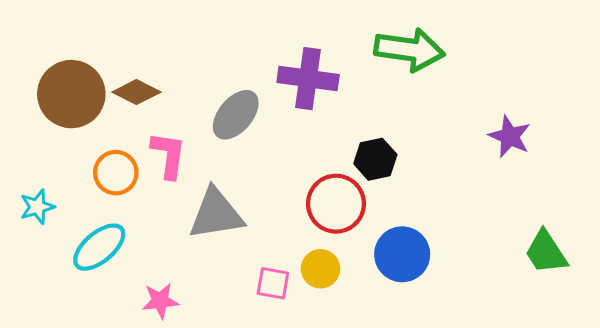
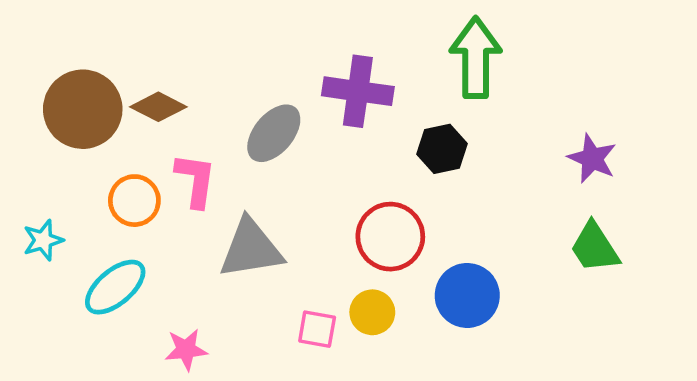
green arrow: (409, 50) -> (476, 58), turned -98
black hexagon: (375, 159) -> (442, 149), moved
green trapezoid: (546, 252) -> (595, 247), moved

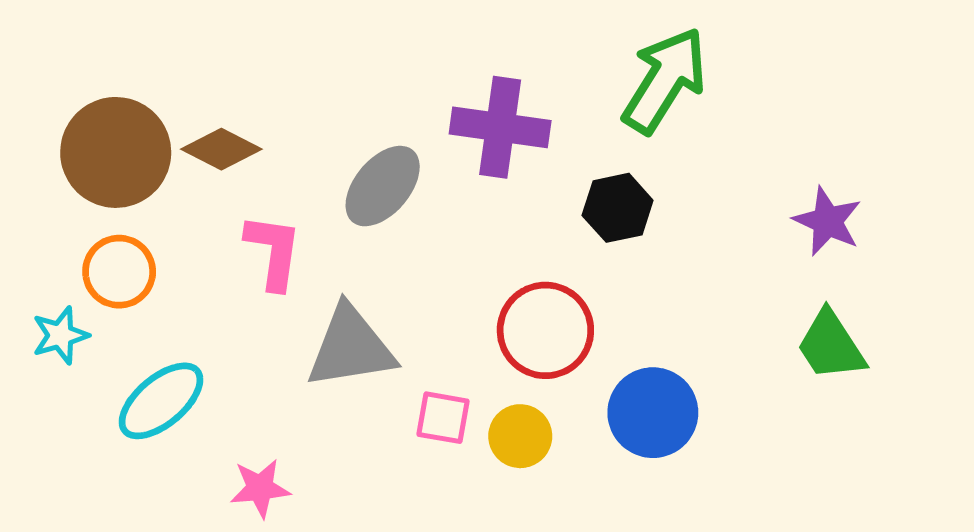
green arrow: (476, 58) -> (665, 80), turned 32
orange circle: (134, 201) -> (119, 272), moved
pink square: (317, 329) -> (443, 418), moved

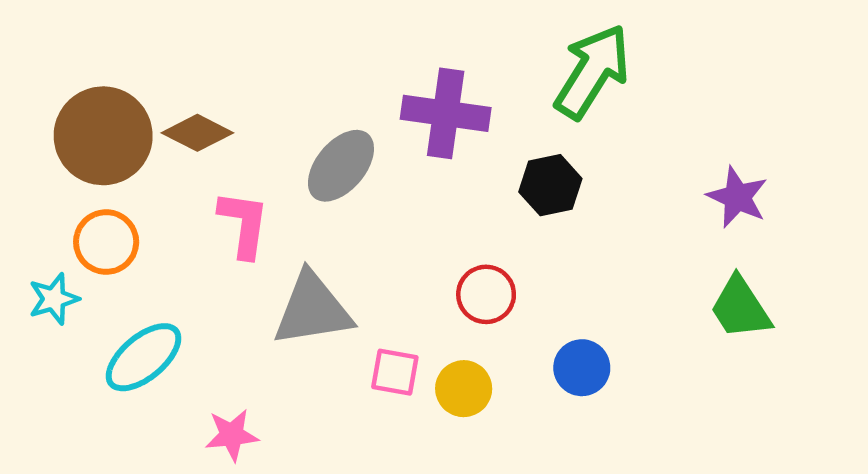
red circle: (545, 330) -> (486, 294), size x0.7
blue circle: (653, 413) -> (582, 368), size x0.7

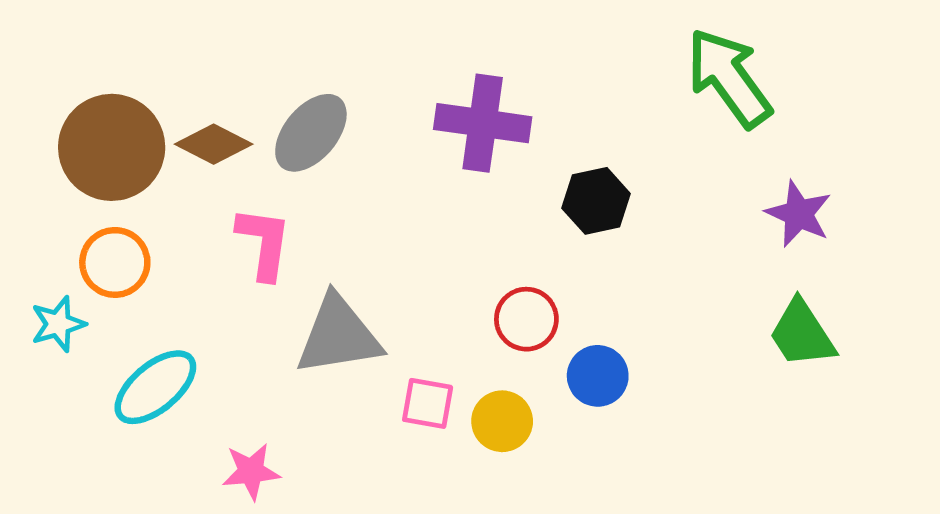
green arrow: (592, 71) -> (729, 78), moved, turned -68
gray ellipse: (341, 166) -> (311, 133), moved
blue circle: (582, 368) -> (598, 376), moved

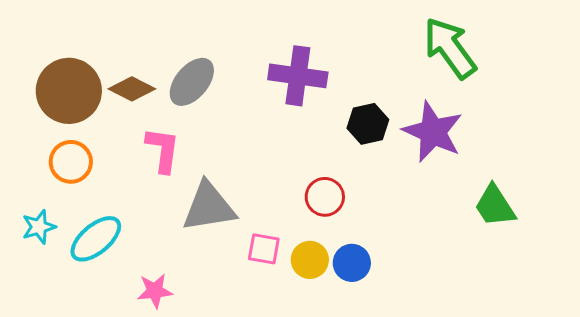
purple star: (799, 214) -> (433, 132), moved, size x1.5
cyan star: (58, 324) -> (39, 227), moved
blue circle: (598, 376) -> (352, 263), moved

